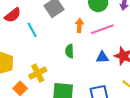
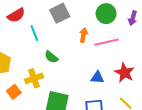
green semicircle: (69, 51) -> (51, 57), moved, turned -56
blue triangle: (102, 57) -> (97, 77), moved

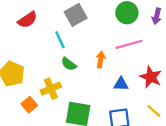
cyan line: (34, 33) -> (60, 40), moved
orange arrow: (83, 35) -> (101, 60), moved

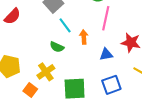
cyan line: (60, 40) -> (65, 25), moved
pink line: (129, 44) -> (106, 18), turned -50

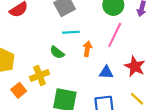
cyan line: (65, 25) -> (71, 32), turned -70

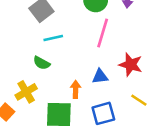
orange arrow: (87, 49) -> (76, 89), moved

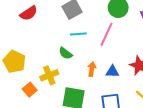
pink line: (103, 33) -> (107, 34), moved
orange arrow: (76, 89) -> (92, 69), moved

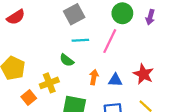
red semicircle: (29, 13) -> (16, 17), moved

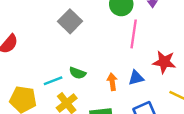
cyan line: (80, 40) -> (53, 81), moved
pink line: (110, 41) -> (134, 34), moved

